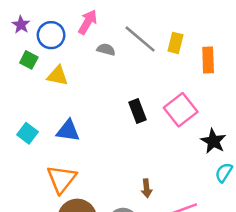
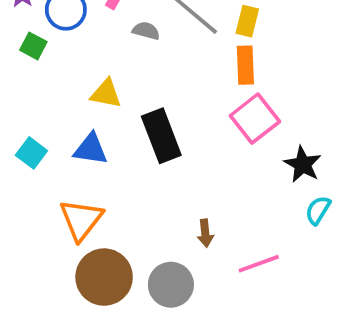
orange rectangle: (208, 60) -> (245, 65), moved
yellow triangle: (58, 76) -> (106, 94), moved
black rectangle: (137, 111) -> (161, 136), moved, size x1.5

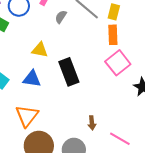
gray semicircle: (146, 31) -> (61, 17), turned -72
pink line: (259, 264) -> (120, 139), turned 50

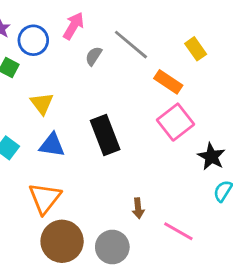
yellow rectangle: (114, 12) -> (196, 49), moved, turned -49
orange rectangle: (113, 35) -> (168, 82), turned -54
yellow triangle: (40, 50) -> (42, 103), moved, turned 42

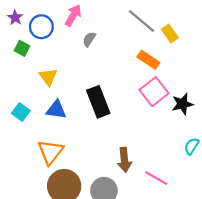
gray line: (131, 45) -> (142, 21), moved
black star: (211, 157) -> (182, 104), moved, turned 30
brown arrow: (138, 208) -> (124, 160), size x1.5

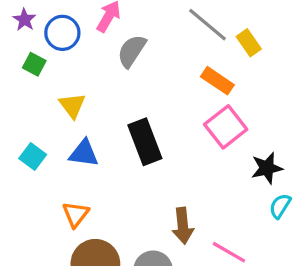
gray semicircle: (89, 39) -> (132, 51), size x1.5
black star: (182, 104) -> (267, 168), moved
orange triangle: (50, 152) -> (76, 214), size x0.7

